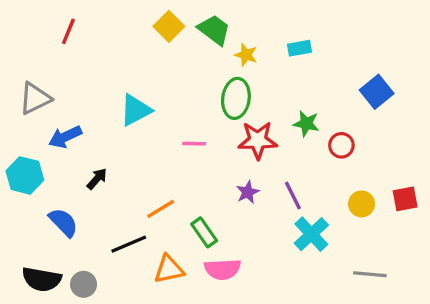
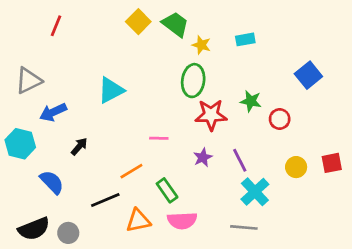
pink line: (194, 144) -> (159, 138), moved
gray line: (370, 274) -> (244, 227), moved
black semicircle: (42, 279) -> (34, 229), turned -32

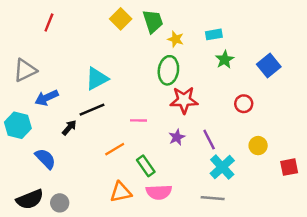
green trapezoid: (175, 24) -> (153, 21), turned 35
green star: (251, 101) -> (225, 60), moved, turned 30
red square: (332, 163) -> (289, 167), moved
black line: (105, 200) -> (92, 110), moved

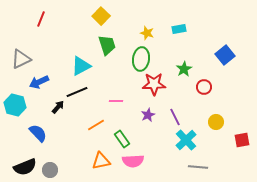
green trapezoid: (153, 21) -> (107, 45), moved
green star: (225, 60) -> (184, 69), moved
gray line: (213, 198) -> (198, 167), moved

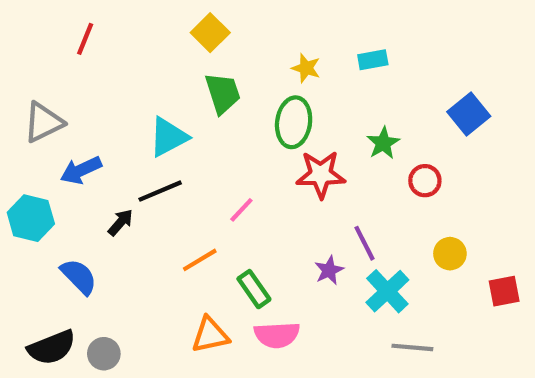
pink line: (116, 101) -> (241, 210), turned -48
purple star: (148, 115) -> (329, 270), moved

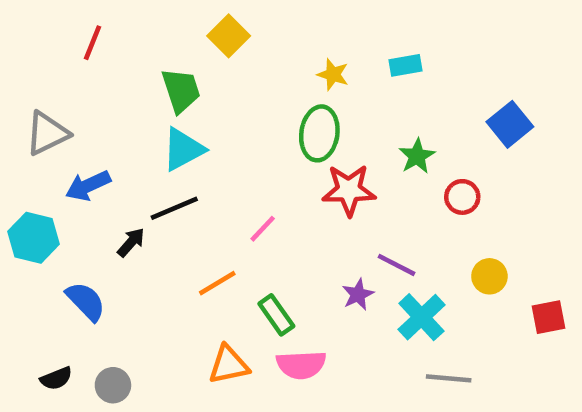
green trapezoid: (223, 93) -> (181, 90), moved
purple line: (364, 243) -> (396, 265), turned -36
black semicircle: (52, 347) -> (56, 378), size x0.6

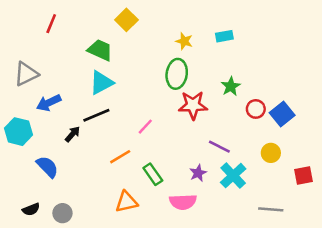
green trapezoid: (181, 90) -> (100, 50), turned -48
blue square: (510, 124) -> (282, 114), moved
purple star: (358, 294) -> (198, 173), moved
pink semicircle: (301, 365) -> (183, 202), moved
gray line: (449, 378) -> (271, 209), moved

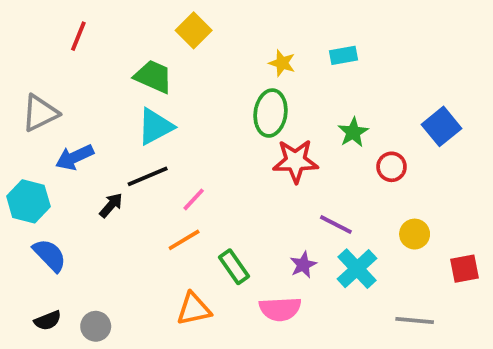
blue square: (282, 114) -> (441, 126), moved
pink line: (145, 127) -> (194, 199), moved
blue semicircle: (47, 167) -> (50, 255), moved

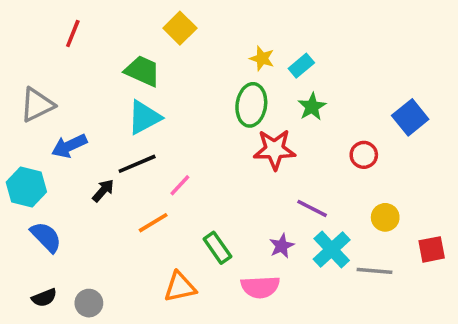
cyan rectangle: (344, 55) -> (301, 66), moved, turned -30
green star: (353, 132) -> (312, 107), moved
orange line: (184, 240) -> (153, 223), moved
gray line: (415, 321) -> (374, 271), moved

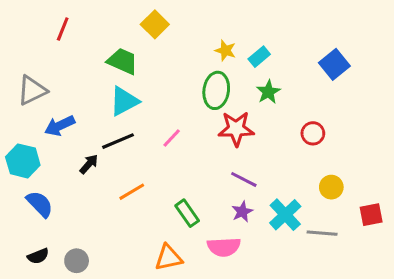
blue square: (410, 117) -> (334, 64), moved
pink line: (180, 185) -> (172, 138), moved
purple line: (312, 208) -> (244, 179), moved
orange triangle: (180, 287) -> (169, 258), moved

